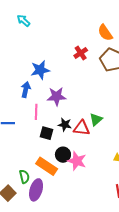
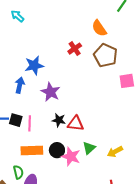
purple star: (57, 96) -> (50, 92), turned 30
pink line: (36, 112) -> (30, 123), moved
green triangle: (96, 119) -> (89, 148), moved
black square: (47, 133) -> (16, 120), moved
orange rectangle: (47, 166) -> (32, 150), moved, turned -35

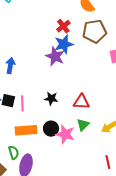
brown pentagon: (105, 55) -> (94, 31), turned -30
blue star: (34, 66) -> (64, 44), moved
purple star: (50, 92) -> (55, 56), moved
red triangle: (76, 124) -> (81, 102), moved

